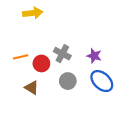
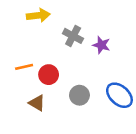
gray cross: (62, 54) -> (73, 36), moved
purple star: (94, 56) -> (101, 45), moved

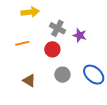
orange line: (24, 67) -> (22, 43), moved
red circle: (49, 75) -> (52, 49), moved

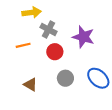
gray cross: (57, 28) -> (48, 29), moved
purple star: (80, 35) -> (83, 37), size x1.5

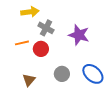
red circle: (55, 52) -> (41, 49), moved
brown triangle: (30, 85) -> (29, 80), turned 40

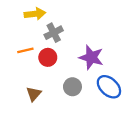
gray cross: (46, 28) -> (54, 33), turned 35
purple star: (79, 35) -> (91, 57), moved

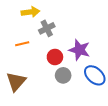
red circle: (48, 57) -> (55, 57), moved
brown triangle: (34, 94) -> (16, 82), moved, size x1.5

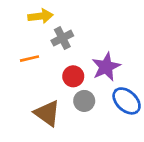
purple star: (79, 50) -> (106, 67), turned 30
brown triangle: (16, 82) -> (47, 113), moved, turned -35

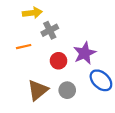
gray circle: (84, 101) -> (67, 90), moved
brown triangle: (47, 113) -> (38, 90), turned 45

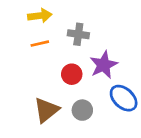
gray cross: (50, 30) -> (78, 34), moved, turned 35
orange line: (24, 47) -> (40, 44), moved

